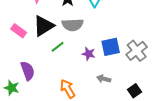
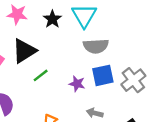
gray semicircle: (73, 25) -> (96, 46), moved

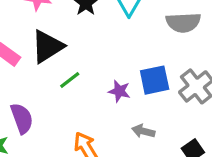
gray semicircle: (96, 46) -> (183, 22), moved

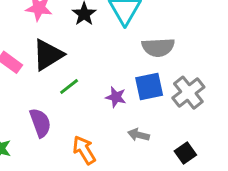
gray semicircle: (183, 22) -> (158, 47), moved
purple semicircle: (22, 118) -> (40, 123), moved

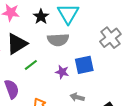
gray semicircle: (158, 47) -> (58, 40), moved
gray cross: (188, 93) -> (110, 38), moved

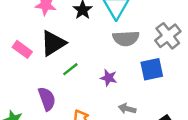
gray semicircle: (58, 40) -> (126, 38), moved
blue square: (84, 65) -> (152, 69), moved

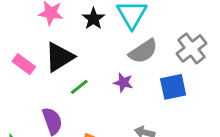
gray semicircle: (126, 38) -> (143, 51), turned -30
purple star: (109, 78) -> (123, 83), moved

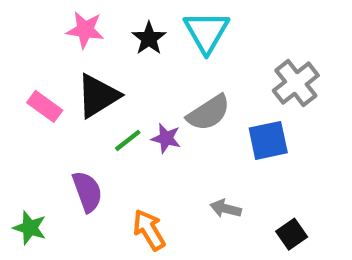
gray semicircle: (143, 51) -> (209, 113), moved
purple star: (123, 83) -> (166, 138), moved

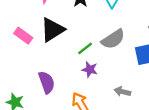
purple star: (166, 138) -> (90, 69), moved
green line: (128, 140) -> (85, 48), moved

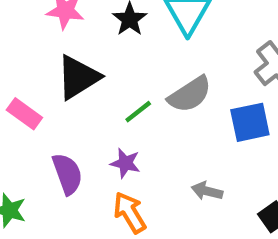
pink rectangle: (23, 36) -> (24, 114), moved
purple star: (90, 69) -> (125, 163), moved

